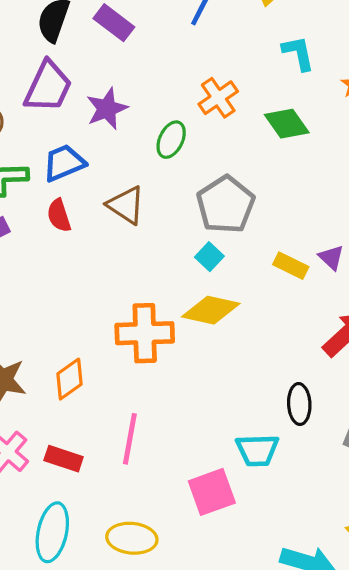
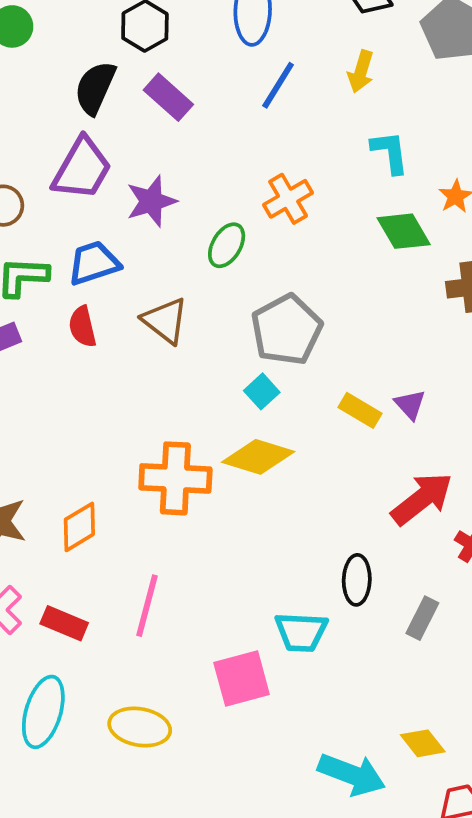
green diamond: (287, 124) -> (404, 231), moved

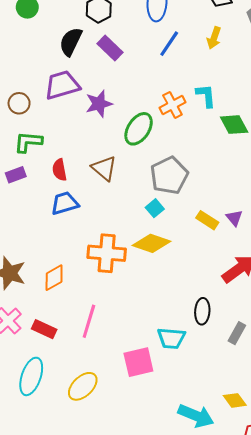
cyan L-shape: (390, 152) -> (206, 96), moved
purple trapezoid: (82, 169) -> (62, 85), turned -138
green ellipse: (227, 245) -> (139, 129), size x1.4
blue trapezoid: (94, 263) -> (65, 203), moved
yellow ellipse: (140, 727) -> (83, 386), turned -56

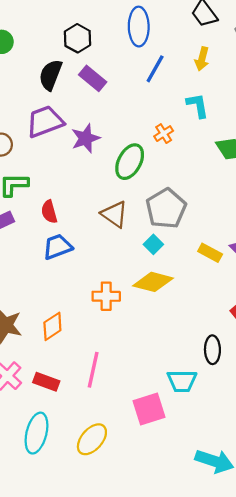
cyan L-shape: (206, 96) -> (198, 105), moved
orange cross: (172, 105) -> (164, 134), size x0.7
brown triangle: (104, 168) -> (114, 214), moved
orange cross: (107, 253) -> (106, 296), size x0.7

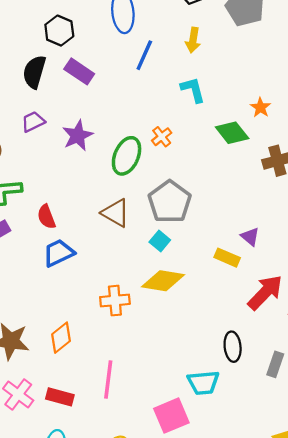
purple trapezoid: (45, 121) -> (33, 122), size x0.6
orange cross: (164, 134) -> (162, 137), moved
yellow rectangle: (210, 253) -> (227, 258), moved

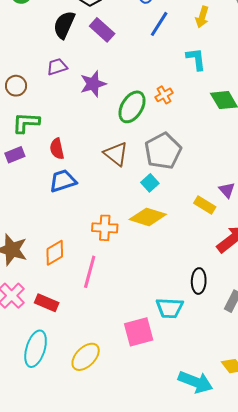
pink line: (108, 379) -> (90, 272), moved

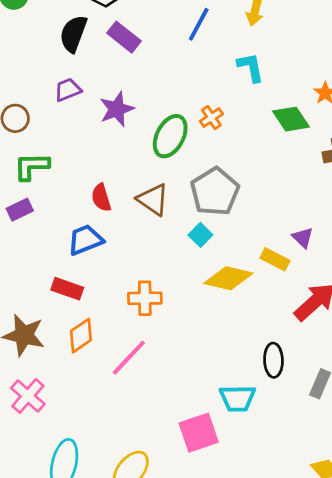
red semicircle: (57, 149) -> (101, 198), moved
yellow diamond: (148, 217) -> (228, 278), moved
pink line: (90, 272) -> (129, 358), turned 32
red rectangle: (47, 303) -> (67, 289), moved

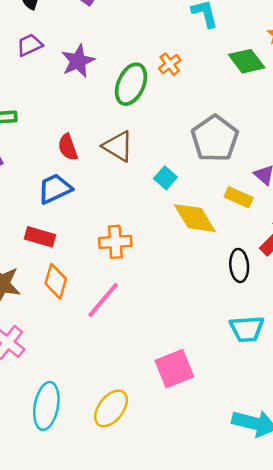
gray pentagon: (215, 192) -> (215, 138), moved
yellow diamond: (228, 278) -> (195, 218), turned 48
orange diamond: (81, 336) -> (56, 281), turned -36
black ellipse: (273, 360) -> (239, 265), moved
cyan trapezoid: (237, 398) -> (247, 329), moved

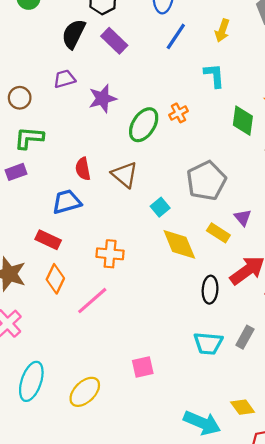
green diamond: (247, 61) -> (243, 121), turned 36
pink square: (174, 369) -> (143, 367), size x0.7

